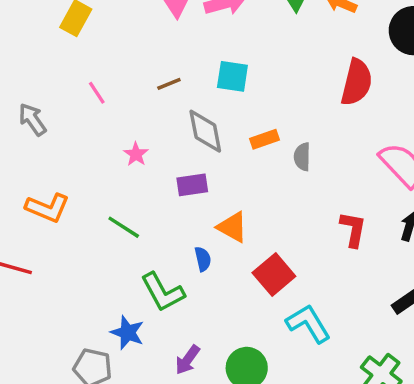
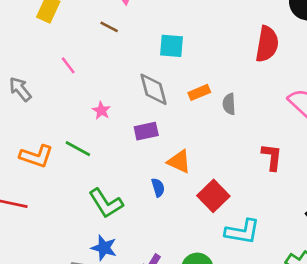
brown line: (169, 84) -> (109, 27), moved, turned 54
green line: (124, 227) -> (78, 149), moved
green L-shape: (163, 292) -> (106, 203), moved
cyan L-shape: (308, 324) -> (242, 232), turned 135

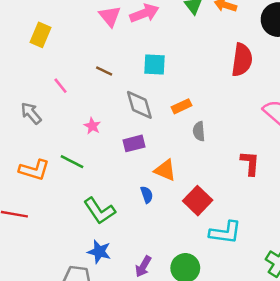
brown line: (109, 27) -> (104, 71), moved
gray arrow: (20, 89) -> (31, 113), moved
gray semicircle: (229, 104) -> (199, 131), moved

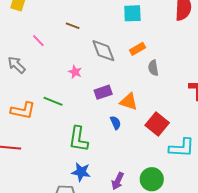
cyan square: (154, 65) -> (132, 13), moved
pink star: (92, 126) -> (75, 72), moved
purple rectangle: (134, 143) -> (103, 92), moved
green L-shape: (99, 211) -> (78, 139), turned 48

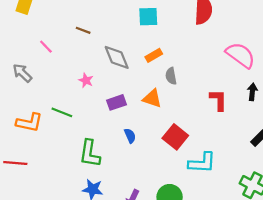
orange triangle: (129, 102) -> (152, 98), moved

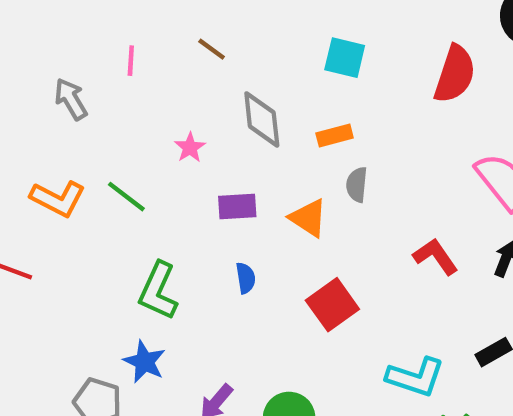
pink line: (46, 47) -> (131, 61), turned 32
red L-shape: (218, 100) -> (436, 256), turned -50
cyan L-shape: (202, 163) -> (415, 377), moved

